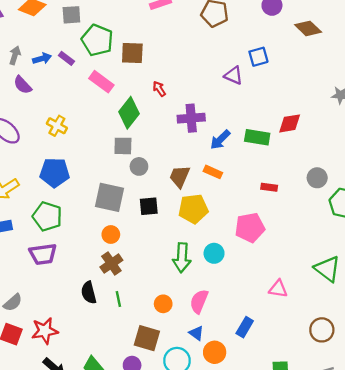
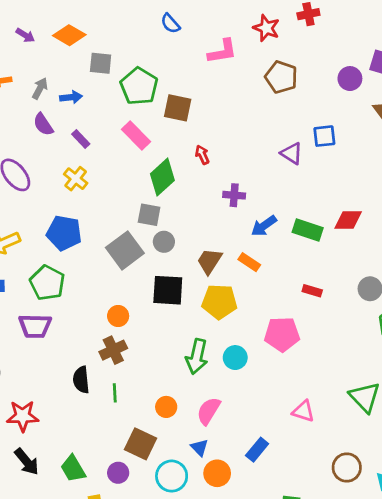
gray square: (71, 15) -> (101, 63), moved
purple rectangle: (66, 58) -> (81, 139), moved
purple cross: (191, 118) -> (234, 195), size x0.7
gray square: (109, 197) -> (125, 250), moved, turned 32
black square: (149, 206) -> (168, 290), size x1.4

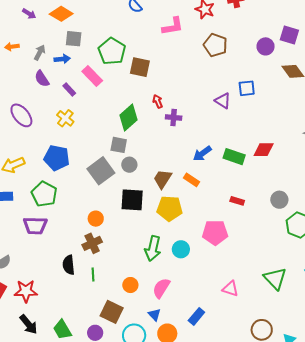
gray square: (101, 63) -> (74, 39), moved
pink rectangle: (136, 136) -> (92, 76), moved
purple cross: (234, 195) -> (174, 118), moved

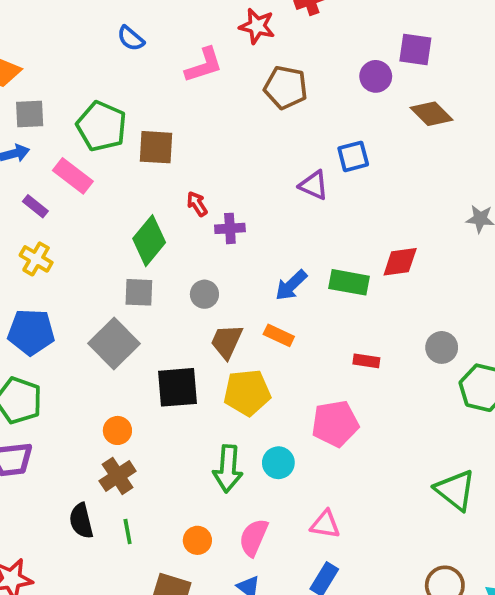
gray circle: (129, 165) -> (204, 294), moved
pink triangle: (230, 289) -> (325, 524), moved

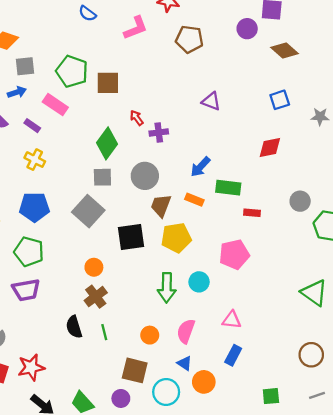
blue square: (353, 156) -> (280, 100), moved
green rectangle: (349, 282) -> (228, 188), moved
gray circle: (204, 294) -> (145, 176), size x1.5

